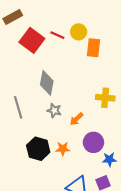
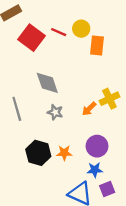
gray diamond: (47, 83) -> (47, 83), turned -30
yellow cross: (105, 98) -> (109, 99), turned -30
orange arrow: (76, 119) -> (89, 109), moved
blue star: (109, 159) -> (95, 170), moved

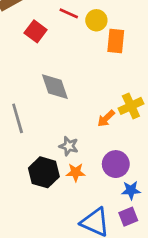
red line: (59, 32) -> (69, 13), moved
red square: (31, 38) -> (36, 31), size x0.7
gray star: (55, 112) -> (69, 146), moved
blue star: (95, 170) -> (131, 190), moved

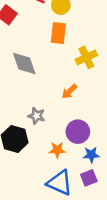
orange rectangle: (116, 41) -> (58, 33), moved
yellow cross: (131, 106) -> (86, 57), moved
orange star: (76, 172) -> (57, 150), moved

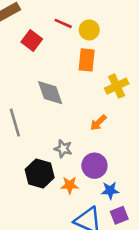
purple circle: (78, 132) -> (94, 166), moved
orange star: (57, 150) -> (70, 185), moved
blue star: (91, 155) -> (110, 190), moved

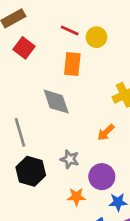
red square: (32, 40) -> (24, 48), moved
orange rectangle: (87, 60) -> (72, 64), moved
black hexagon: (40, 173) -> (31, 171), moved

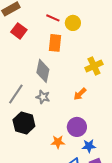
gray diamond: (56, 102) -> (43, 71), turned 30
gray line: (20, 132) -> (16, 94), turned 50
gray star: (70, 159) -> (43, 97), moved

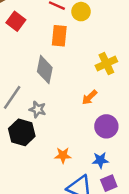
gray star: (43, 97) -> (38, 109), moved
purple circle: (77, 127) -> (106, 126), moved

